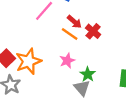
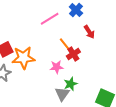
red arrow: (74, 22) -> (89, 32), moved
red cross: (93, 31) -> (73, 54), moved

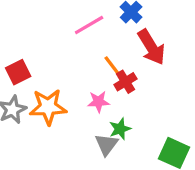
red arrow: (89, 32) -> (151, 47), size x1.6
orange star: (23, 58) -> (48, 107), moved

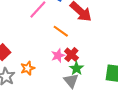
red cross: (125, 82) -> (71, 55), moved
orange star: (48, 107) -> (28, 68), size x0.6

